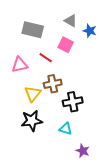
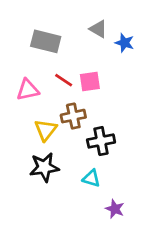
pink square: (66, 45) -> (90, 82), moved, turned -35

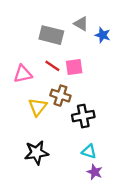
gray rectangle: (46, 41) -> (51, 35), moved
brown cross: (73, 116) -> (60, 96), turned 30
black star: (44, 167) -> (36, 153), moved
cyan triangle: (91, 178) -> (89, 151), moved

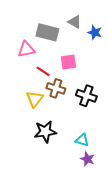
red line: (52, 66) -> (43, 71), moved
pink triangle: (23, 74) -> (26, 49), moved
black cross: (83, 116) -> (86, 96), moved, turned 30
black star: (36, 153) -> (45, 132), moved

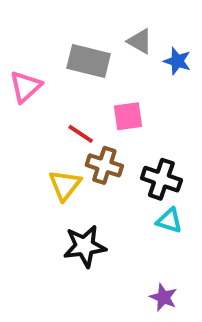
pink triangle: (26, 49) -> (26, 87), moved, turned -30
cyan triangle: (82, 140) -> (169, 221), moved

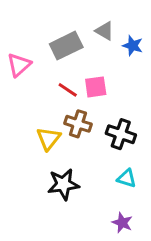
gray rectangle: (89, 61) -> (66, 46), turned -40
red line: (81, 134) -> (68, 90), moved
cyan triangle: (169, 221) -> (127, 178), moved

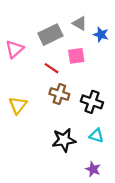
pink square: (96, 87) -> (76, 56), moved
yellow triangle: (48, 139) -> (18, 105), moved
black star: (63, 184) -> (64, 140), moved

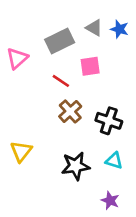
blue star: (101, 35) -> (119, 29), moved
brown cross: (59, 94) -> (70, 111), turned 30
yellow triangle: (18, 105) -> (21, 151), moved

